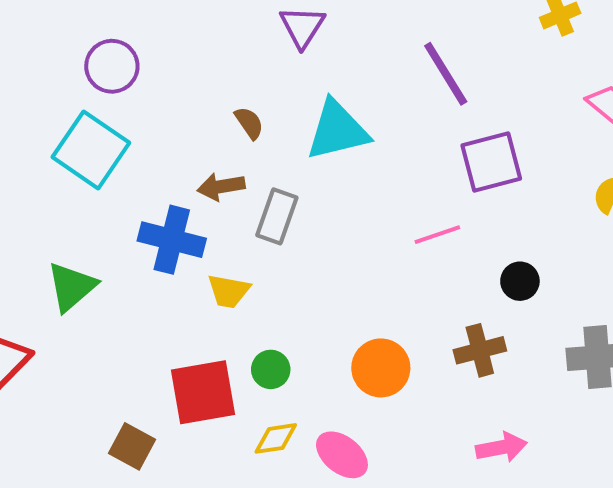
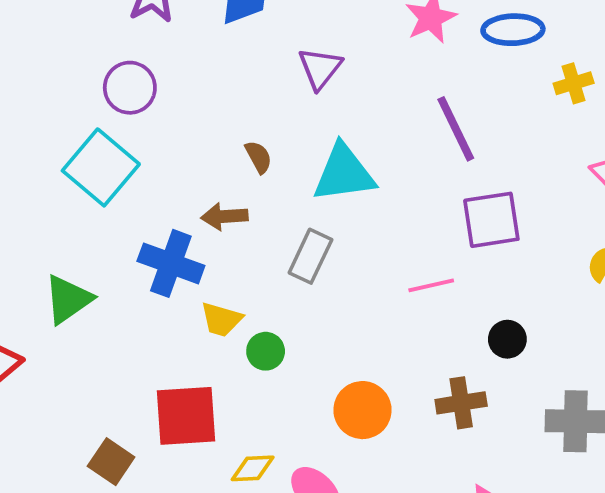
gray rectangle: (277, 216) -> (310, 256), moved
green circle: (271, 369) -> (266, 351), moved

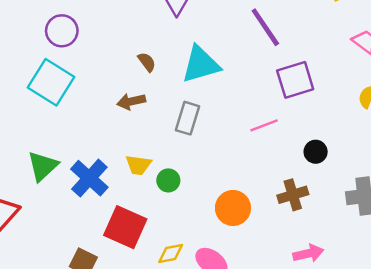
blue cross: (171, 263) -> (89, 178), moved, turned 30
red square: (186, 416) -> (125, 227), turned 36

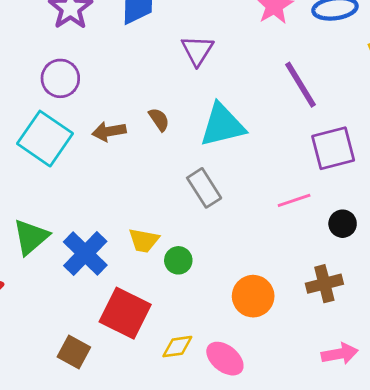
brown arrow: (131, 101) -> (109, 131), moved
gray rectangle: (187, 118) -> (204, 188), turned -52
black circle: (316, 152) -> (343, 224), moved

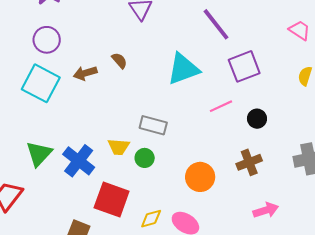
cyan triangle: (222, 125) -> (183, 69), moved
gray rectangle: (204, 188) -> (153, 125), moved, turned -36

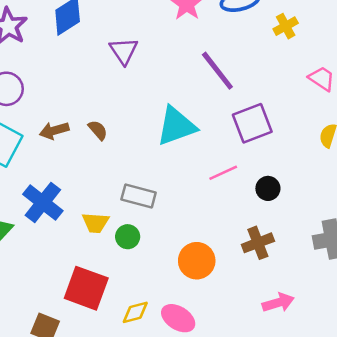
brown semicircle: (119, 61) -> (98, 130), moved
blue cross: (79, 161) -> (43, 203), moved

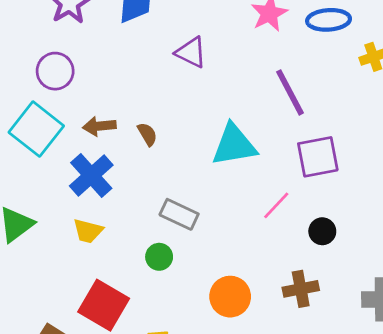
purple triangle: (124, 51) -> (191, 52), turned -40
pink line: (223, 173) -> (276, 205), turned -32
blue cross: (43, 203) -> (91, 175), moved
yellow trapezoid: (95, 223) -> (88, 231), moved

